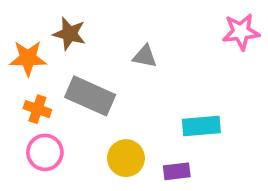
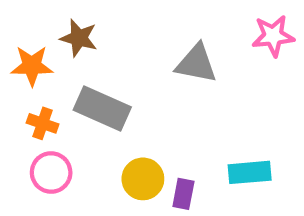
gray triangle: (145, 56) -> (196, 64), moved, size x1.5
cyan rectangle: (201, 126) -> (250, 172), moved
purple rectangle: (177, 171) -> (183, 194), moved, turned -72

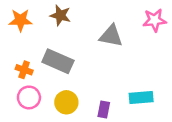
brown star: (79, 38) -> (60, 15), moved
orange star: (32, 66) -> (20, 20), moved
yellow circle: (143, 179) -> (66, 102), moved

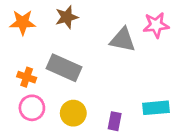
brown star: (60, 15) -> (67, 17), turned -30
pink star: (154, 20) -> (156, 25), moved

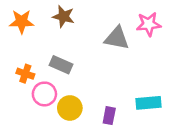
brown star: (67, 17) -> (63, 16), turned 30
gray rectangle: (64, 68) -> (61, 65), size x0.7
pink circle: (32, 108) -> (44, 94), moved

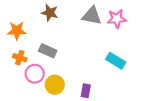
orange star: (22, 22) -> (17, 31), moved
gray triangle: (117, 38) -> (92, 16), moved
cyan rectangle: (149, 103) -> (116, 61), moved, turned 36

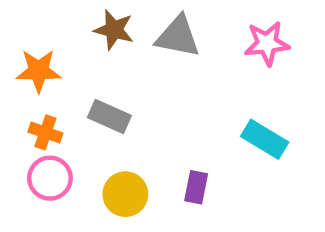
gray triangle: (92, 16) -> (178, 37), moved
pink circle: (35, 74) -> (50, 178), moved
purple rectangle: (86, 91) -> (196, 187), moved

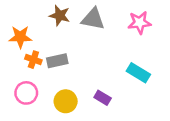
gray rectangle: (109, 116) -> (57, 61), turned -36
orange cross: (45, 132) -> (33, 60), moved
purple rectangle: (196, 187) -> (103, 98), turned -70

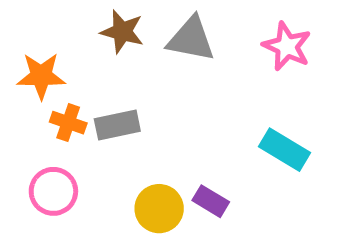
pink star: (140, 23) -> (287, 46), turned 30
yellow circle: (66, 101) -> (159, 209), moved

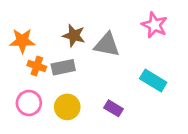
brown star: (122, 32) -> (74, 36), moved
gray triangle: (191, 39) -> (107, 45), moved
yellow circle: (159, 209) -> (67, 107), moved

